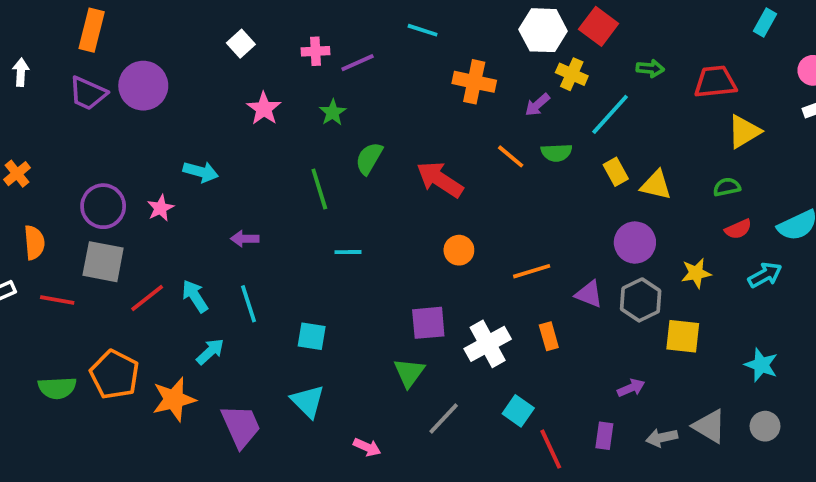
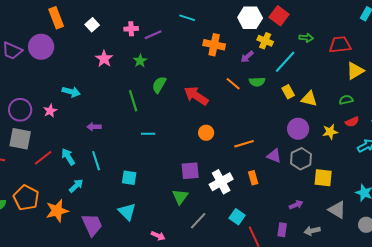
orange rectangle: (92, 30) -> (56, 18), moved, turned -35
yellow star: (696, 273) -> (330, 132), moved
gray triangle: (710, 426) -> (337, 210), moved

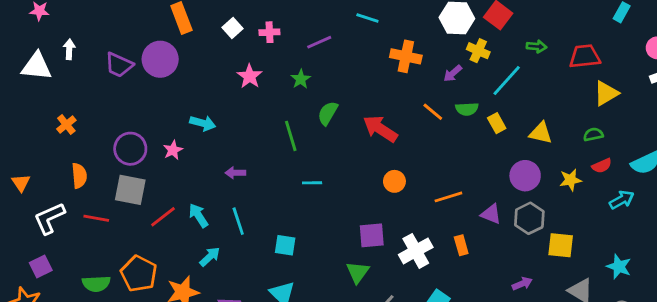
pink cross: (131, 29) -> (269, 32), moved
yellow rectangle: (288, 92) -> (497, 123), moved

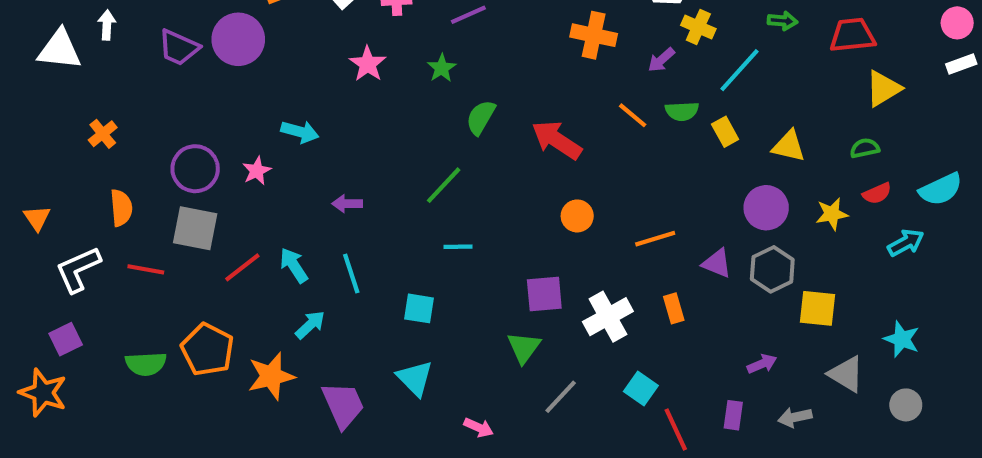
green line: (291, 136) -> (444, 185), moved, turned 60
cyan line: (312, 183) -> (458, 247), moved

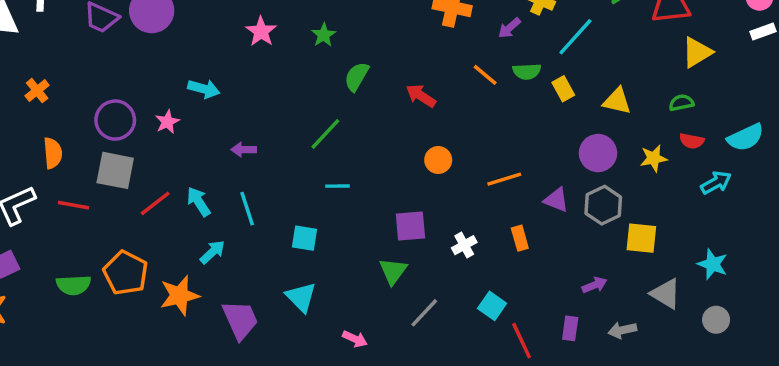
red arrow: (557, 140) -> (421, 96), size x0.7
red semicircle: (877, 193) -> (692, 141), turned 35
white cross: (608, 317) -> (464, 245), size x0.6

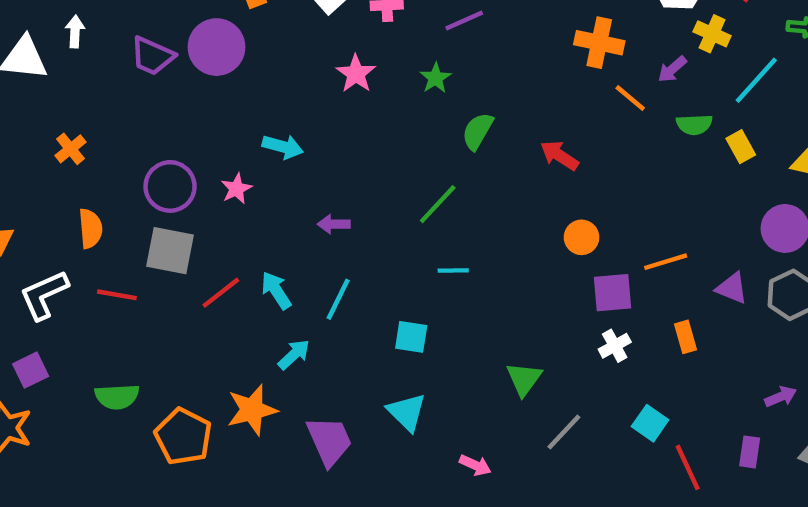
orange line: (485, 75) -> (630, 98), moved
cyan line: (247, 209) -> (338, 299), turned 44
purple square: (410, 226) -> (612, 293), moved
orange pentagon: (126, 273) -> (183, 436), moved

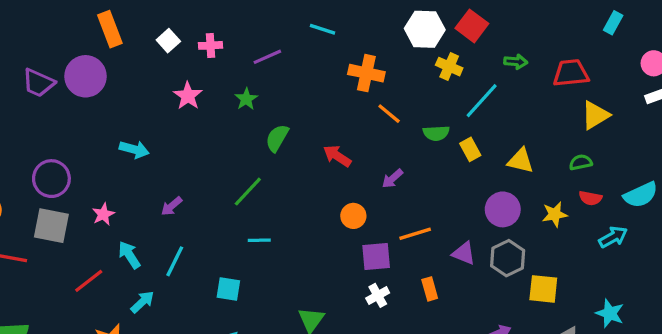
purple arrow: (672, 69) -> (392, 179), moved
pink star: (236, 189) -> (103, 214), moved
purple arrow: (334, 224) -> (172, 206), turned -40
red line: (221, 293) -> (89, 281), moved

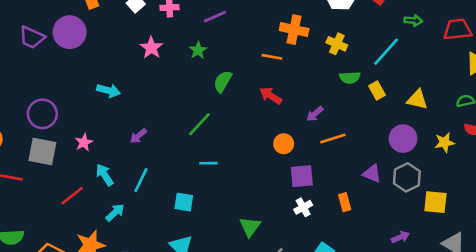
yellow cross: (449, 67) -> (337, 44), moved
orange line: (389, 114) -> (272, 57), moved, turned -30
orange line: (415, 234) -> (333, 139), moved

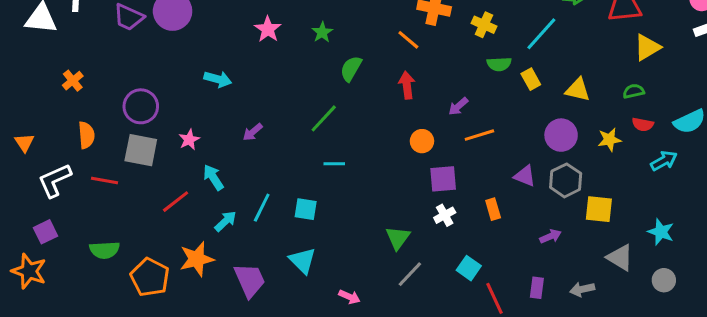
orange line: (272, 57) -> (408, 40), turned 30
red arrow: (271, 96) -> (407, 85), turned 50
cyan line: (141, 180) -> (262, 208), moved
green triangle: (250, 227) -> (398, 238), moved
purple arrow: (400, 237) -> (550, 236), moved

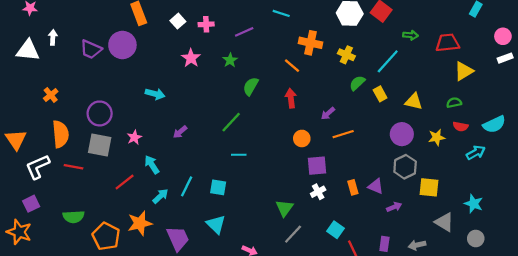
green semicircle: (499, 64) -> (357, 83), turned 140
orange semicircle: (86, 135) -> (60, 134), size x1.4
orange triangle: (24, 143) -> (16, 140), size x1.5
purple triangle: (525, 176) -> (376, 186), moved

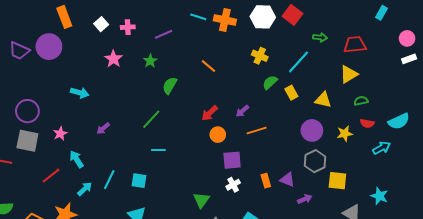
orange cross: (310, 43) -> (225, 20), moved
yellow triangle: (464, 71) -> (349, 74), moved
red arrow: (291, 98) -> (210, 113), moved, turned -126

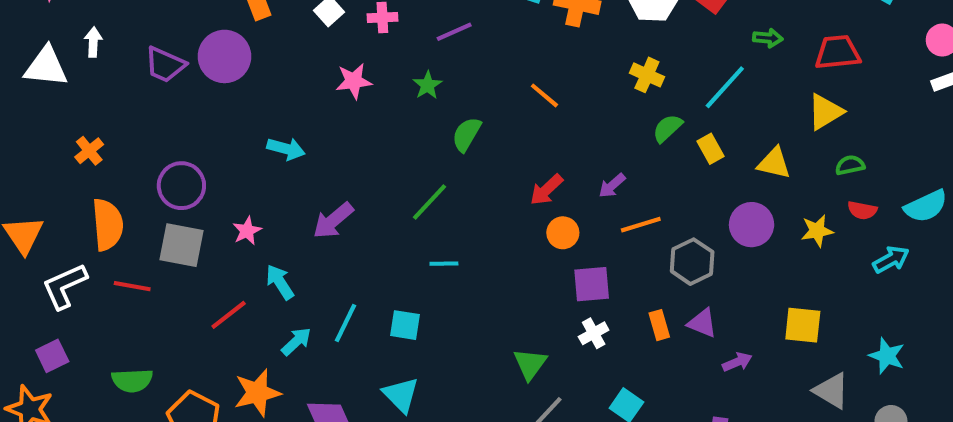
pink star: (113, 59) -> (354, 81), turned 30
purple arrow: (103, 128) -> (333, 220), size x1.5
gray hexagon: (315, 161) -> (692, 262), moved

